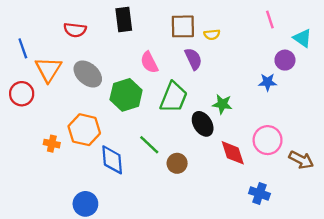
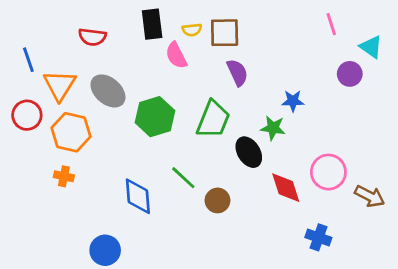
yellow semicircle: (212, 35) -> (192, 30), moved
pink semicircle: (149, 62) -> (176, 55), moved
blue star: (268, 82) -> (293, 101), moved
orange hexagon: (84, 130) -> (71, 132), moved

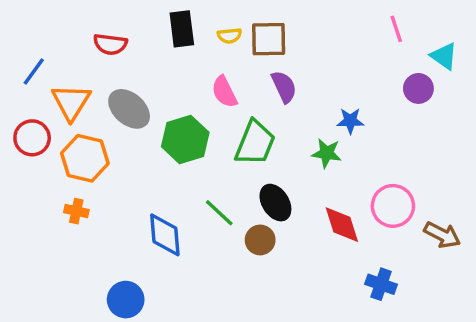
pink semicircle: (176, 55) -> (224, 92), moved
blue line: (28, 60) -> (34, 71), turned 55
black ellipse: (249, 152) -> (275, 203), moved

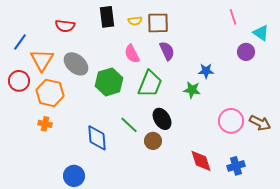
red diamond: (342, 225) -> (201, 161), moved
brown arrow: (442, 235) -> (260, 123), moved
blue cross: (381, 284) -> (236, 166), moved, turned -36

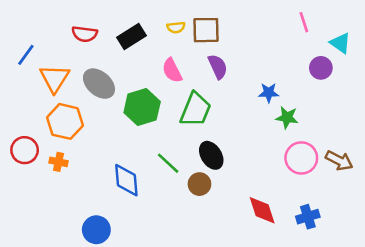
black rectangle: (107, 17) -> (132, 37), moved, turned 65
red circle: (19, 81) -> (25, 150), moved
green star: (192, 90) -> (287, 117), moved

